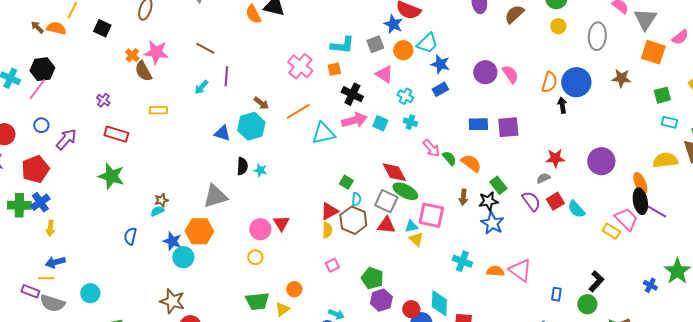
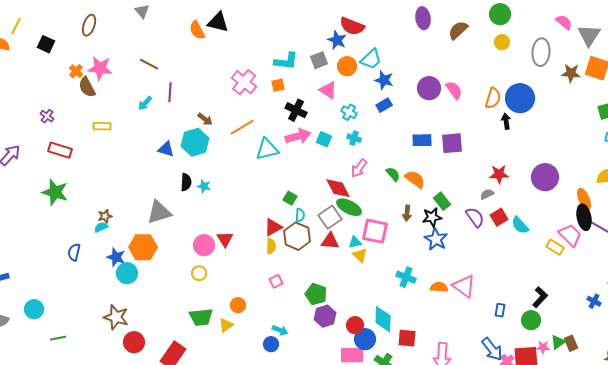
brown star: (621, 78) -> (571, 73), moved
pink arrow: (431, 148) -> (359, 168), moved, turned 78
gray square: (386, 201) -> (330, 217), turned 30

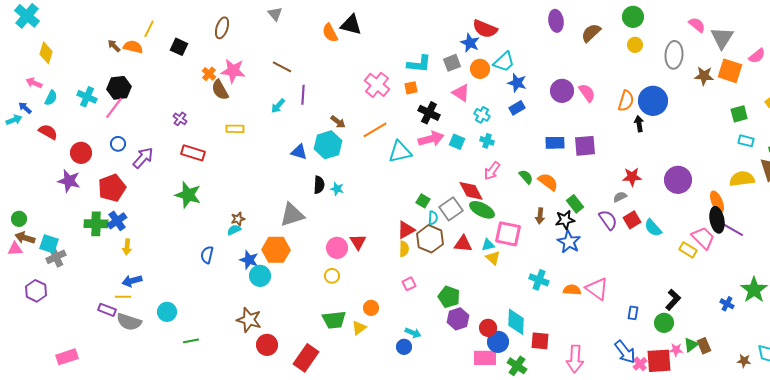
gray square: (330, 217) -> (451, 209), moved

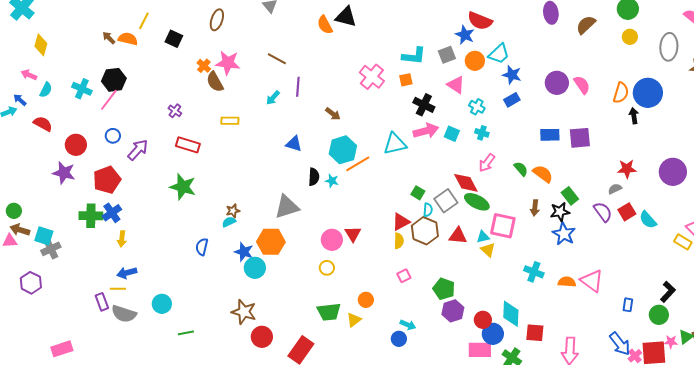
orange line: (375, 130) -> (358, 164), moved
cyan hexagon: (328, 145) -> (343, 150), moved
purple rectangle: (107, 310) -> (102, 302), turned 48

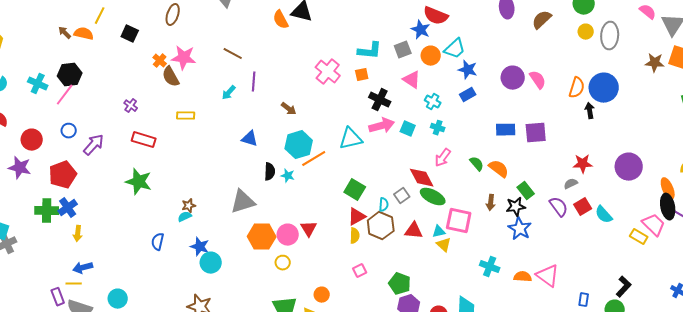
gray ellipse: (669, 47) -> (610, 36), moved
green square: (418, 193) -> (355, 190), moved, size x1.5
gray square: (446, 201) -> (402, 196), size x0.7
orange hexagon: (271, 242) -> (262, 237), moved

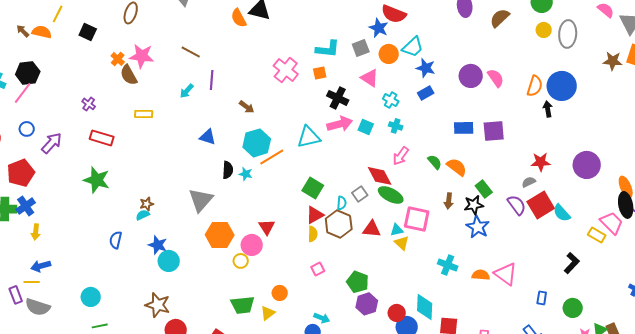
gray triangle: (243, 202) -> (201, 200), turned -32
red square: (583, 207) -> (541, 205), size x1.5
pink circle: (288, 235) -> (252, 245), moved
black L-shape: (624, 287) -> (572, 263), moved
cyan circle: (118, 299) -> (91, 297), moved

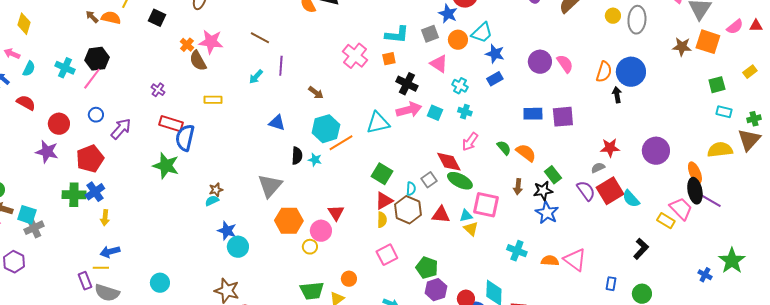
blue semicircle: (116, 240) -> (185, 138), moved, size x1.5
pink square: (318, 269) -> (387, 255), size x1.5

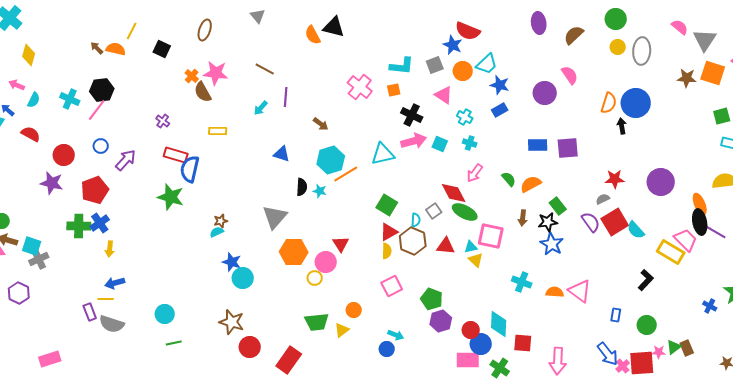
pink semicircle: (565, 64) -> (570, 75), moved
orange semicircle: (526, 153) -> (531, 184), turned -65
yellow rectangle: (666, 221) -> (671, 252), size x1.5

